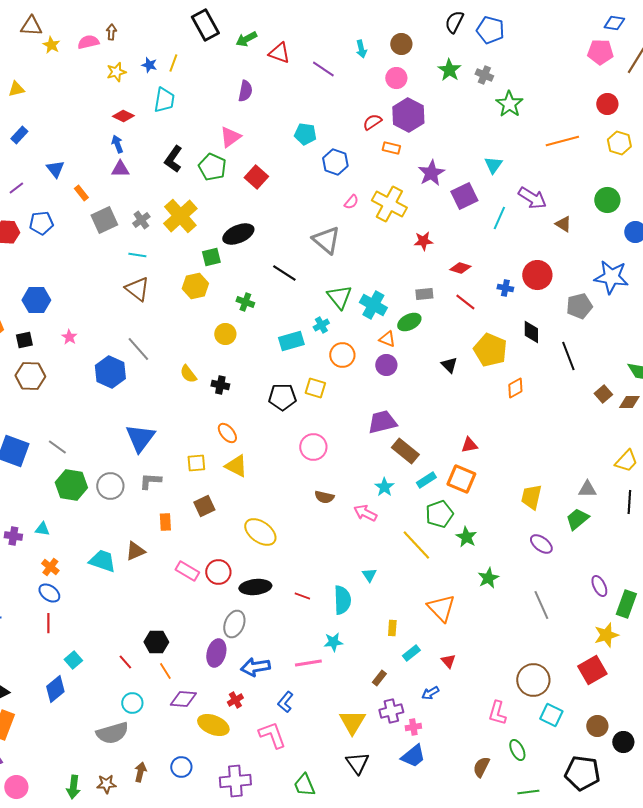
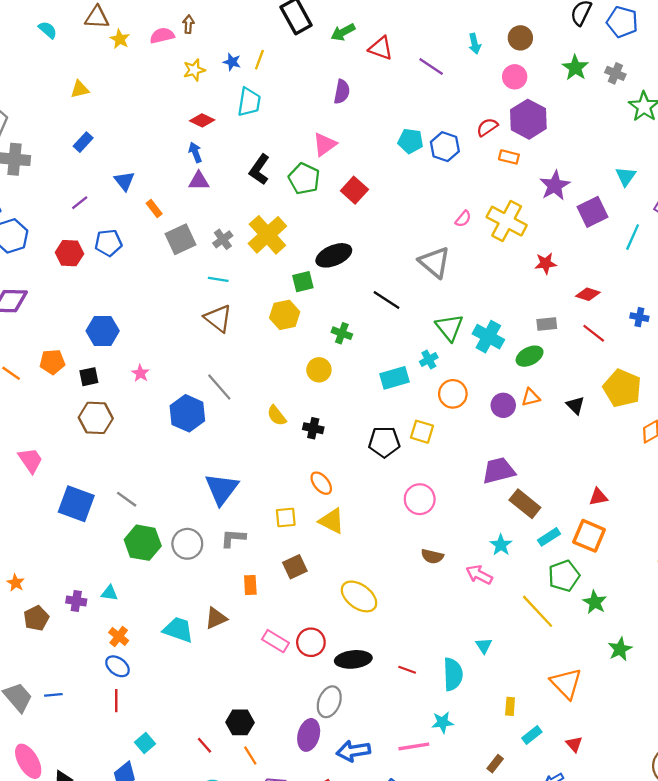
blue hexagon: (335, 162) -> (445, 147), moved
orange triangle: (387, 339) -> (531, 397), moved, turned -36

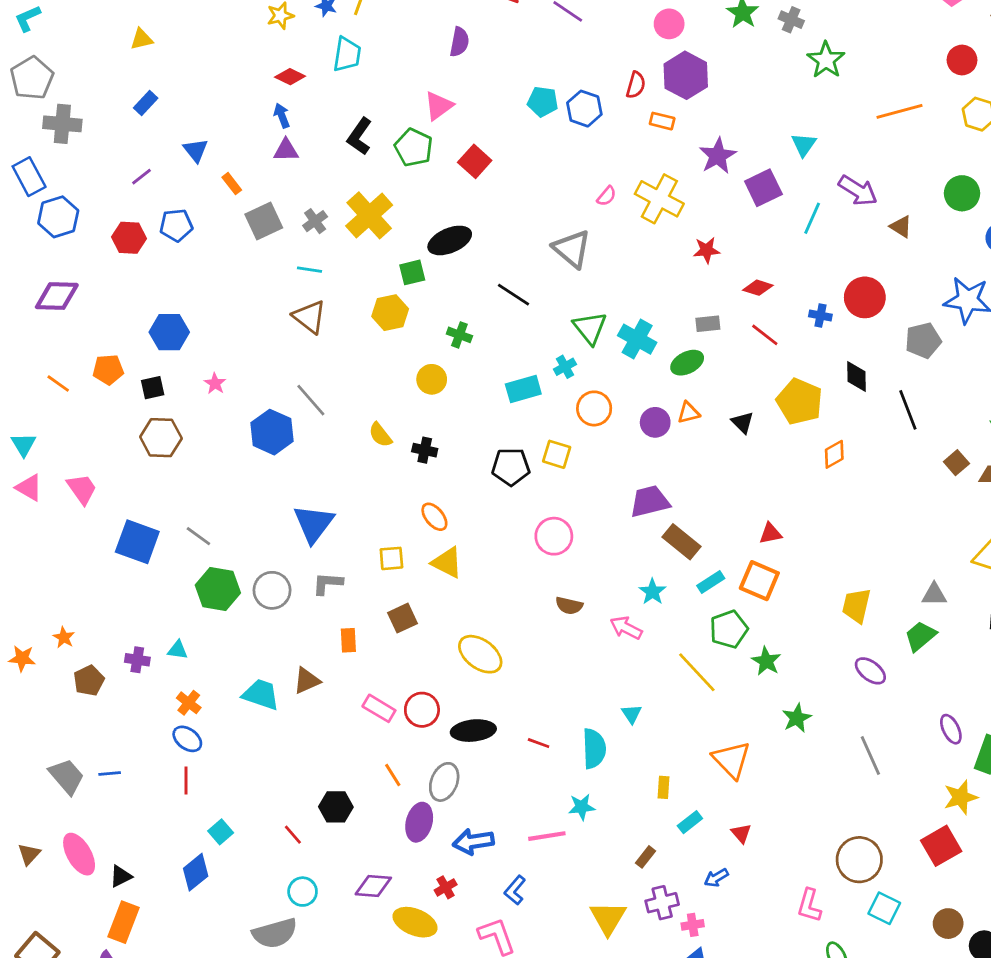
red semicircle: (487, 127) -> (636, 85), turned 140
orange line: (250, 756) -> (393, 775), moved

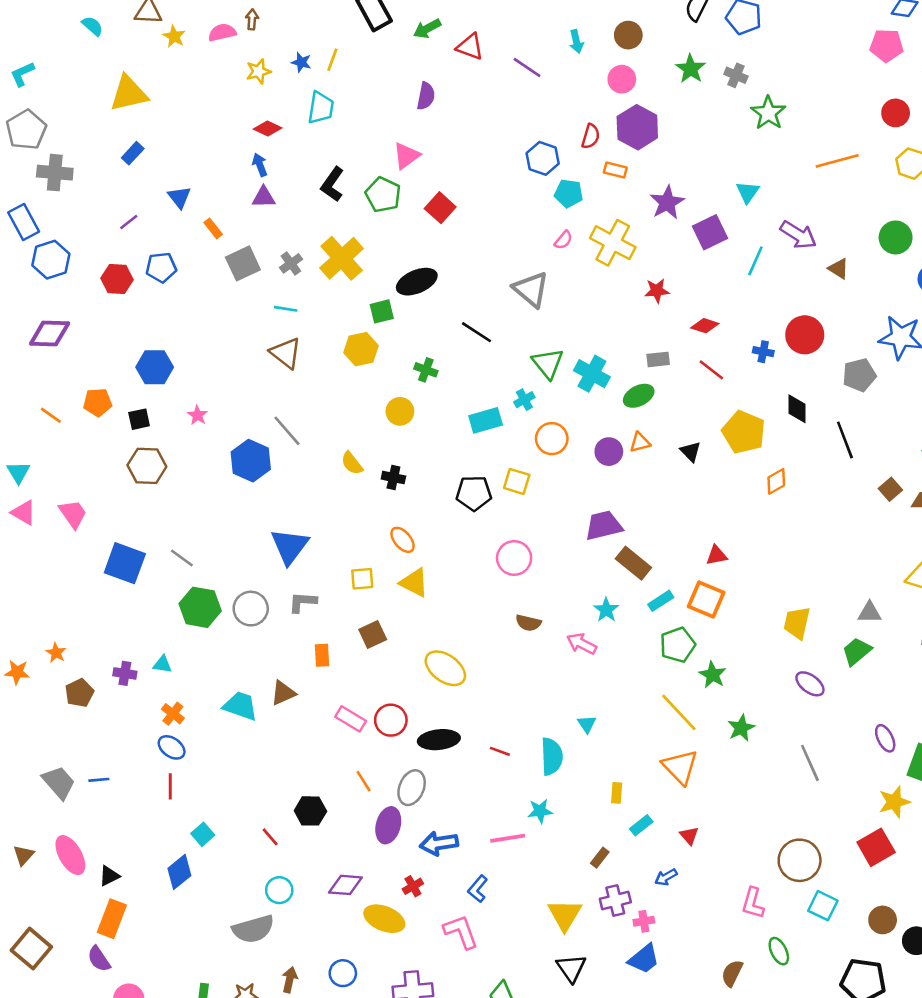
yellow triangle: (142, 39) -> (129, 93), size x1.8
cyan pentagon: (543, 102) -> (569, 193), moved
yellow line: (697, 672) -> (679, 712), moved

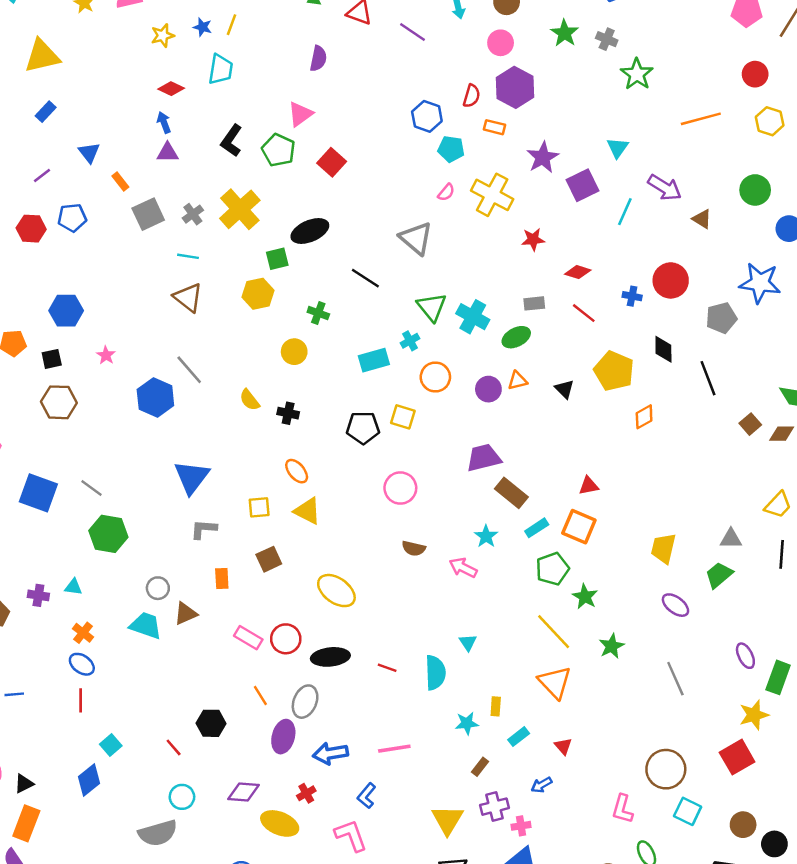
gray circle: (251, 609) -> (158, 588), moved, size x0.7
cyan star: (540, 811) -> (467, 723), moved

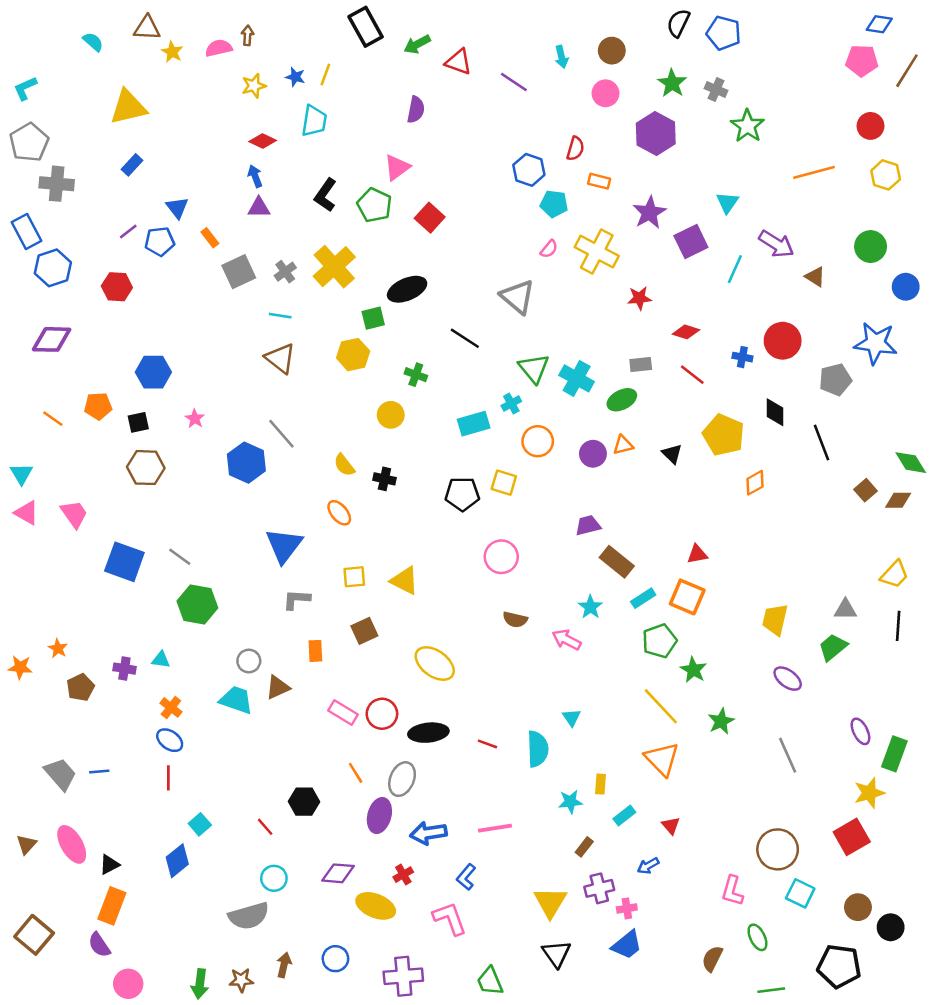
purple hexagon: (515, 87) -> (656, 133), moved
blue pentagon: (72, 218) -> (160, 242), moved
purple trapezoid: (484, 458) -> (588, 525), size x0.7
orange ellipse: (297, 471) -> (339, 513), moved

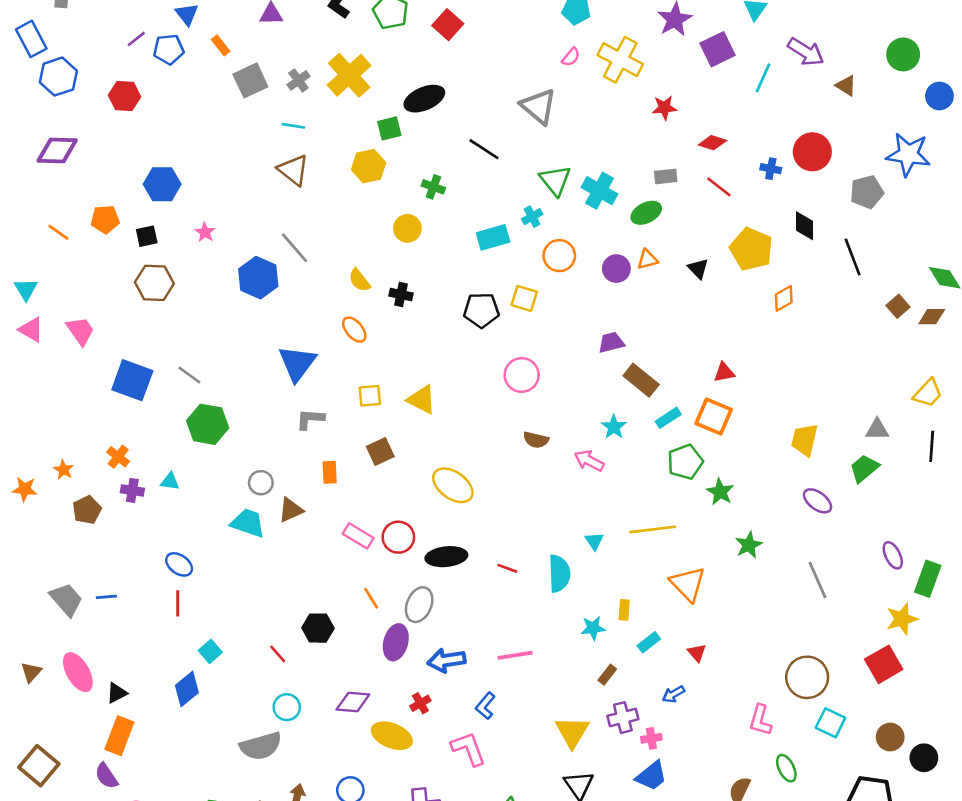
yellow line: (661, 706) -> (653, 529), moved, turned -54
orange cross: (171, 707) -> (118, 457), moved

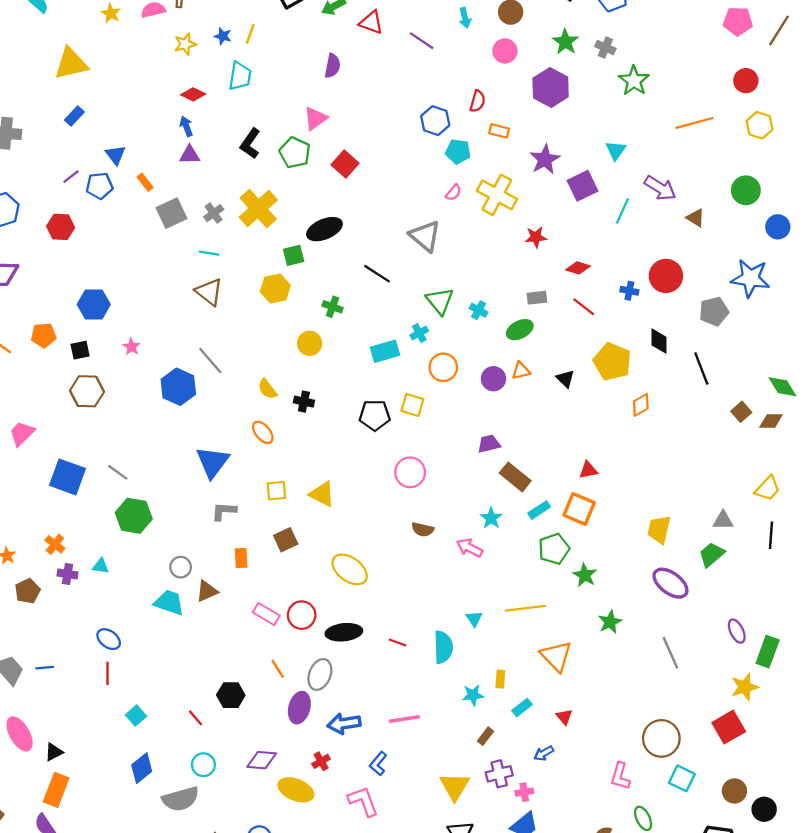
cyan cross: (599, 191) -> (479, 310), size x0.6
pink trapezoid: (80, 331) -> (22, 434), turned -100
purple ellipse: (817, 501) -> (670, 583), size x1.4
blue diamond: (187, 689) -> (142, 768), moved

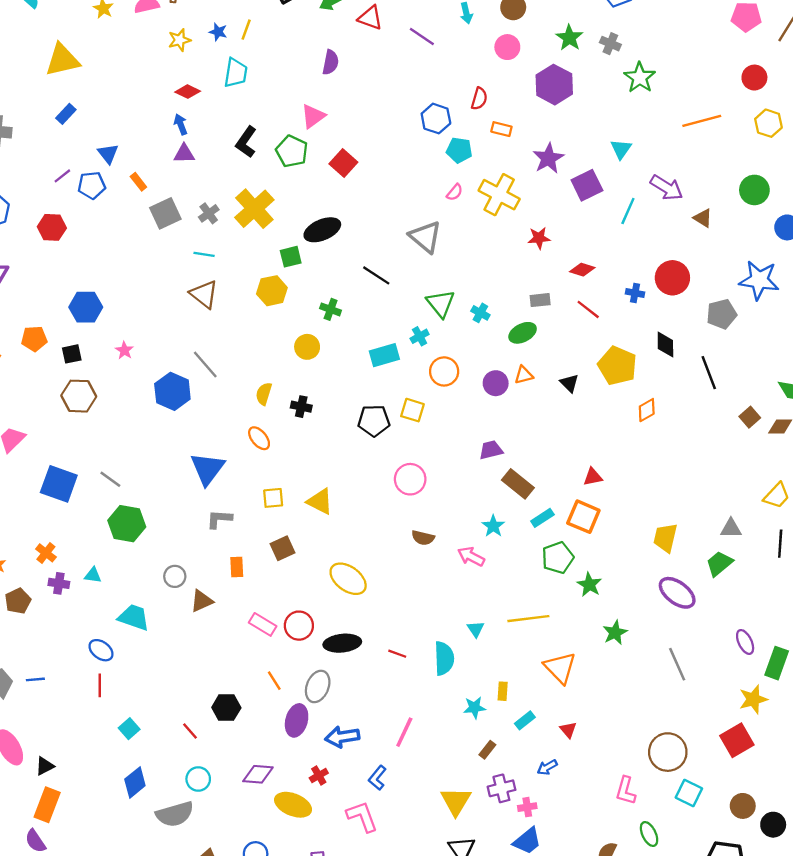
yellow semicircle: (267, 389) -> (264, 394), turned 55
cyan trapezoid: (169, 603) -> (134, 617), moved
pink line: (404, 719) -> (404, 732), turned -56

